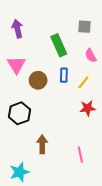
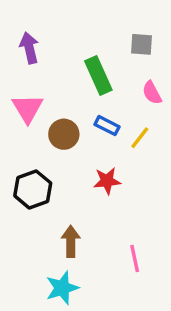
blue rectangle: (64, 75) -> (107, 126), turned -64
red star: (88, 108) -> (107, 181), moved
cyan star: (19, 172) -> (62, 288), moved

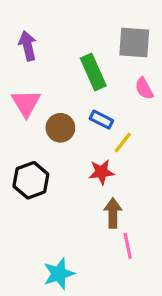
gray square: (142, 44) -> (134, 42), size x1.5
yellow line: (140, 138) -> (123, 143), moved
brown arrow: (71, 241) -> (113, 213), moved

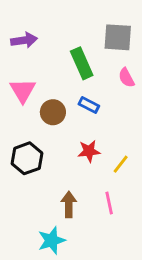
purple arrow: (28, 46) -> (24, 40), turned 95
yellow line: (123, 143) -> (121, 164), moved
brown arrow: (113, 213) -> (69, 204), moved
pink line: (128, 246) -> (109, 203), moved

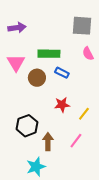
green rectangle: (82, 63) -> (49, 54), moved, turned -65
black hexagon: (27, 158) -> (27, 126), moved
pink line: (109, 203) -> (76, 141), turned 49

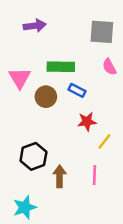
purple arrow: (17, 28) -> (35, 26), moved
red star: (62, 105) -> (87, 122), moved
pink line: (76, 141) -> (94, 175), turned -35
cyan star: (36, 167) -> (25, 207), moved

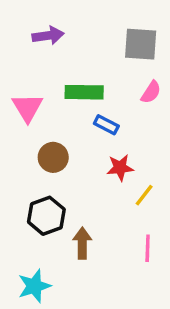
pink semicircle: (109, 67) -> (151, 92), turned -119
brown circle: (46, 97) -> (53, 157), moved
pink line: (94, 175) -> (148, 248), moved

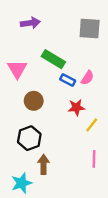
green rectangle: (84, 92) -> (53, 59), turned 30
pink semicircle: (151, 92) -> (87, 78), moved
brown arrow: (82, 243) -> (44, 164), moved

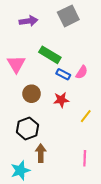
gray square: (90, 28) -> (68, 16), moved, turned -30
red star: (76, 107) -> (61, 100), moved
pink line: (94, 159) -> (85, 158), moved

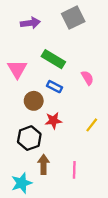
pink semicircle: (82, 72) -> (87, 78), turned -64
blue rectangle: (63, 74) -> (54, 87), moved
red star: (61, 100) -> (53, 121), moved
pink line: (85, 158) -> (74, 170), moved

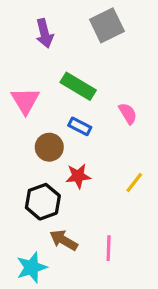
purple arrow: (30, 23) -> (44, 33), turned 84
brown arrow: (44, 164) -> (64, 240), turned -60

